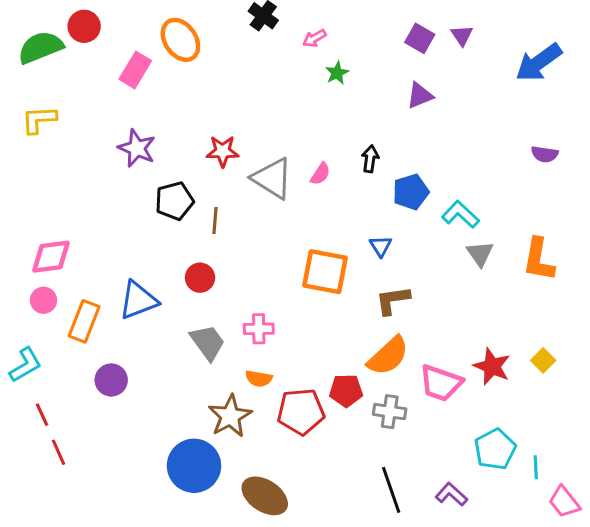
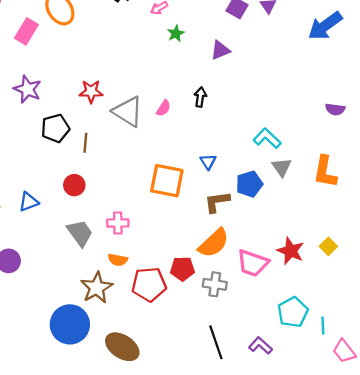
purple triangle: (420, 96) -> (220, 50), moved
purple semicircle: (545, 154) -> (335, 109), moved
blue pentagon: (411, 192) -> (249, 184), moved
blue triangle: (138, 300) -> (29, 202), size x0.7

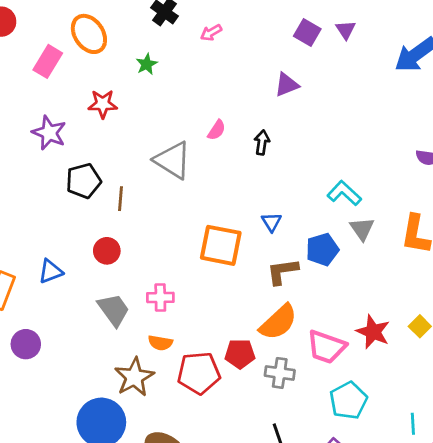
green star: (176, 34) -> (147, 64), moved
red star: (91, 91) -> (103, 104), moved
pink semicircle: (163, 108) -> (217, 130), moved
cyan pentagon: (293, 312) -> (348, 400), moved

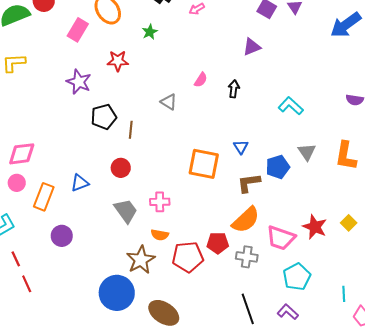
gray triangle: (173, 160) -> (169, 102), size x0.6
cyan L-shape: (344, 193) -> (291, 106), moved

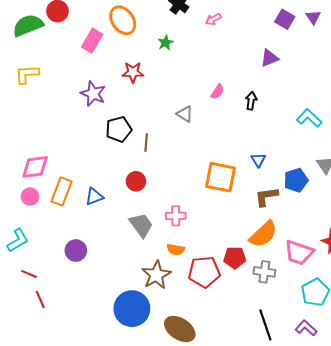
orange rectangle: (44, 197) -> (62, 191), moved
red line: (16, 259) -> (29, 274), turned -42

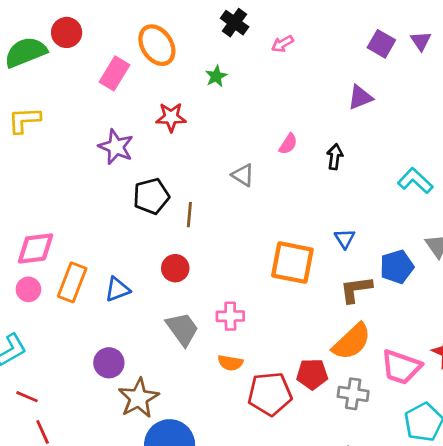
purple circle: (76, 251) -> (109, 363), moved
brown star: (156, 275) -> (139, 398), moved

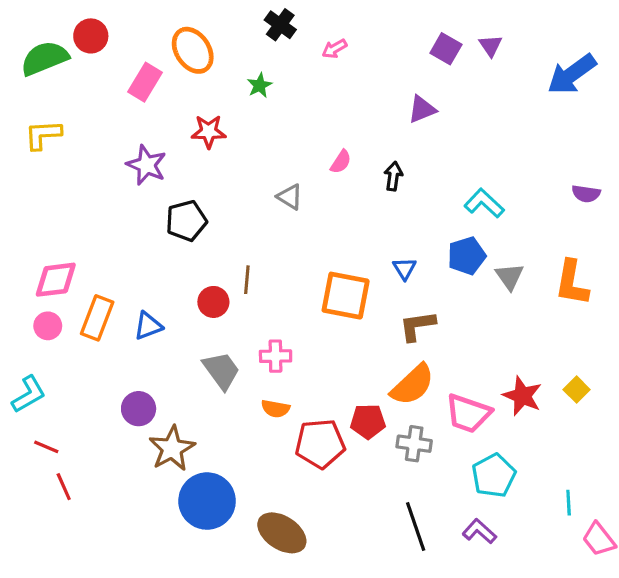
brown line: (189, 215) -> (247, 280), moved
blue pentagon: (397, 267) -> (467, 256), moved

